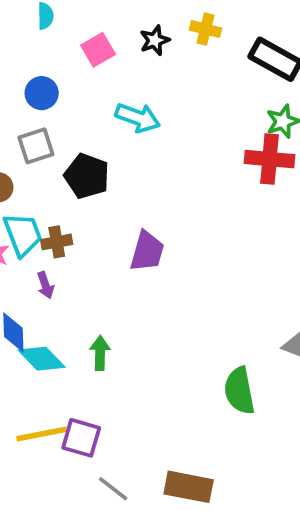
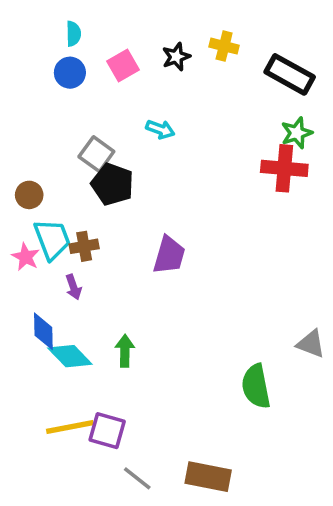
blue circle: (42, 93) -> (70, 73), moved
cyan arrow: (138, 118) -> (160, 129), size x0.7
gray square: (36, 146) -> (96, 154), moved, turned -36

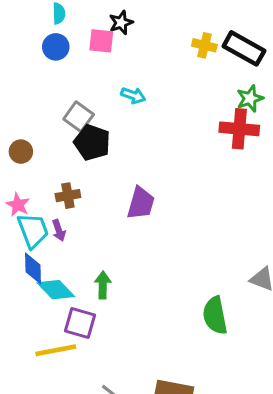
yellow cross: (224, 46) -> (204, 45), moved
black star: (176, 57) -> (121, 23), moved
pink square: (123, 66) -> (101, 41), turned 36
cyan trapezoid: (52, 239) -> (33, 230), moved
purple square: (107, 431) -> (80, 323), moved

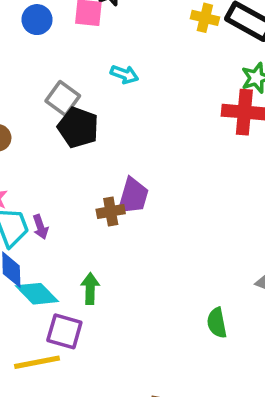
brown cross: (68, 196) -> (111, 211), moved
green semicircle: (215, 315) -> (217, 323), size x0.7

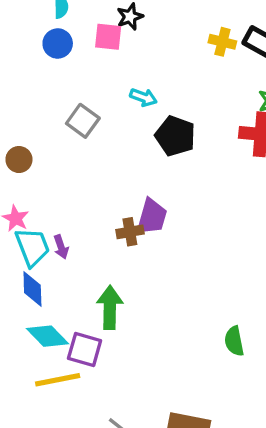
black pentagon: (78, 128) -> (175, 136), moved
green arrow: (90, 289) -> (110, 307), size x1.4
cyan diamond: (37, 294) -> (48, 336), moved

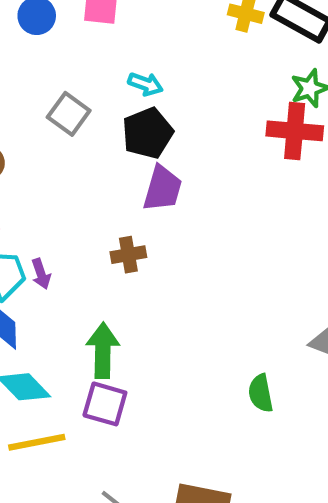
black pentagon: (175, 136) -> (148, 133), moved, turned 30
purple trapezoid: (152, 217) -> (163, 189), moved
purple square: (85, 350) -> (105, 404), moved

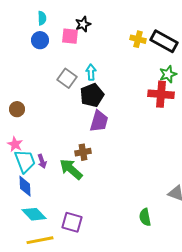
cyan arrow: (145, 84) -> (91, 72), turned -112
gray square: (69, 114) -> (67, 78), moved
green arrow: (103, 351) -> (71, 169), moved, turned -50

